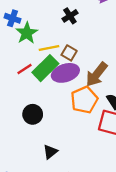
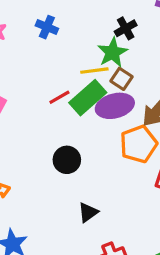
green star: (27, 33) -> (113, 52), moved

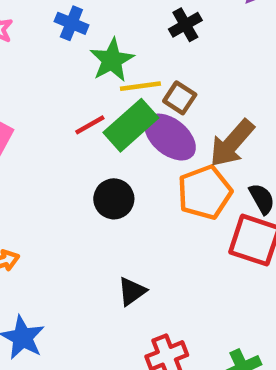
green star: (113, 52) -> (112, 60), moved
purple ellipse: (115, 106) -> (170, 137), turned 54
black circle: (67, 160) -> (114, 199), moved

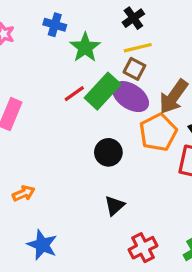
yellow line: (140, 86) -> (138, 48), moved
black circle: (114, 199) -> (108, 152), moved

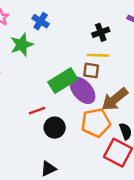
green star: (85, 47) -> (22, 45), moved
brown square: (134, 69) -> (91, 70), turned -35
red line: (74, 94) -> (37, 111), moved

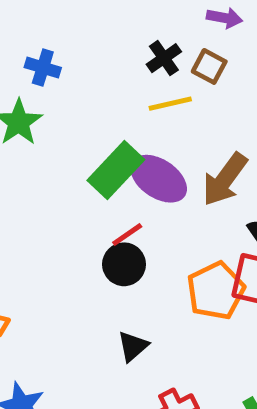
brown square: (91, 70) -> (209, 66), moved, turned 35
red line: (37, 111) -> (127, 234), moved
orange pentagon: (96, 123) -> (216, 291), moved

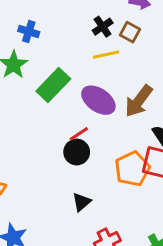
green rectangle: (116, 170) -> (53, 85), moved

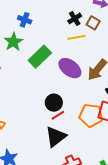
red line: (79, 134) -> (58, 115), moved
orange pentagon: (132, 169) -> (91, 115), turned 30
black triangle: (82, 202) -> (56, 137), size x1.6

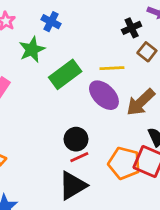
black cross: (75, 18) -> (132, 28), moved
brown square: (93, 23) -> (147, 52), moved
yellow line: (76, 37) -> (112, 68), moved

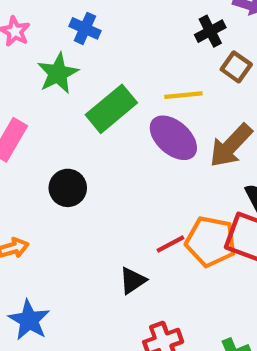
black circle: (76, 139) -> (68, 188), moved
red line: (79, 157) -> (170, 244), moved
black triangle: (73, 186) -> (133, 281), size x0.6

